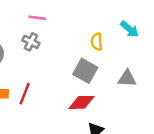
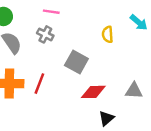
gray square: (85, 71) -> (76, 62), moved
gray triangle: (127, 78) -> (134, 91), moved

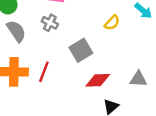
yellow semicircle: (108, 34) -> (112, 23), turned -133
gray square: (76, 62) -> (81, 50), turned 30

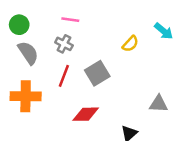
red line: (44, 72) -> (64, 76), moved
red diamond: (98, 80) -> (86, 114), moved

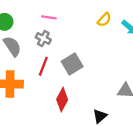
yellow semicircle: (130, 44) -> (104, 20), moved
red diamond: (86, 114) -> (62, 100), turned -60

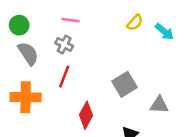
gray square: (72, 64) -> (125, 84), moved

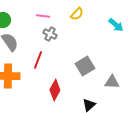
yellow semicircle: (135, 23) -> (77, 14), moved
gray cross: (64, 44) -> (50, 34), moved

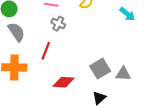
gray square: (85, 66) -> (100, 69), moved
red diamond: (55, 90) -> (63, 82), turned 65

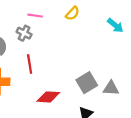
gray cross: (58, 24) -> (24, 33), moved
red line: (46, 51) -> (30, 64), turned -30

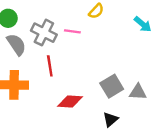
pink line: (35, 16) -> (72, 31), moved
gray cross: (24, 33) -> (44, 33), size x1.5

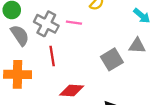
gray square: (112, 86) -> (112, 59), moved
gray triangle: (138, 92) -> (137, 46), moved

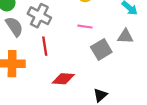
pink line: (74, 23) -> (85, 27), moved

